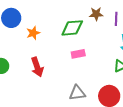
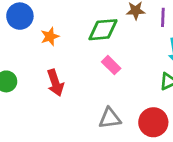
pink rectangle: (78, 54) -> (111, 65), turned 56

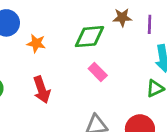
orange star: (50, 36) -> (36, 43), turned 30

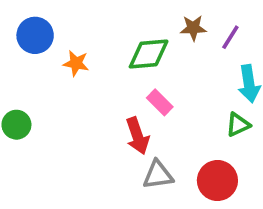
purple line: (150, 24) -> (230, 37), turned 30
red arrow: (42, 90) -> (137, 136), moved

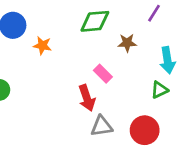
brown star: (193, 28) -> (127, 43), moved
purple line: (230, 37) -> (154, 13), moved
green diamond: (149, 54) -> (95, 21), moved

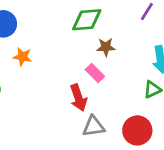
brown star: (127, 43) -> (106, 47), moved
orange star: (42, 45) -> (22, 57), moved

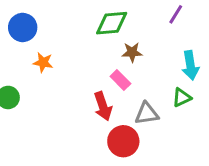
gray triangle: (94, 126) -> (147, 114), moved
red circle: (137, 130) -> (123, 141), moved

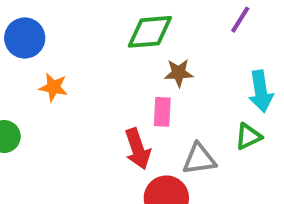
pink rectangle: (120, 80) -> (162, 112), turned 48

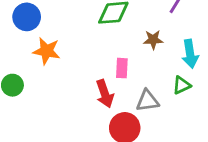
brown star: (179, 73) -> (153, 40), moved
orange star: (53, 87) -> (47, 51), size x1.4

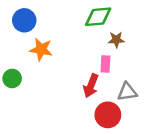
brown star: (153, 40) -> (116, 40), moved
red arrow: (105, 94) -> (91, 86), turned 40

